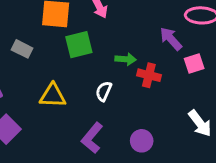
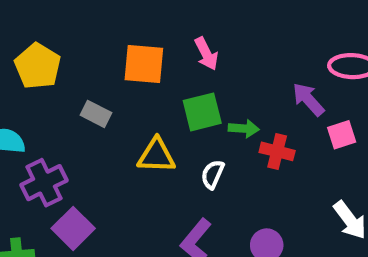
green square: (79, 45) -> (202, 112), moved
yellow triangle: (53, 96) -> (156, 156), moved

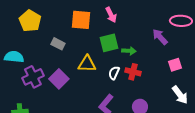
pink square: (342, 135) -> (175, 65), moved
red cross: (277, 151) -> (133, 72), moved
purple square: (73, 228) -> (59, 79), moved

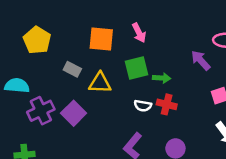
yellow triangle: (87, 64) -> (100, 83), moved
white semicircle: (114, 73) -> (143, 106), turned -104

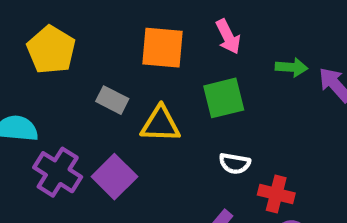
green arrow: (162, 78) -> (291, 67), moved
red cross: (167, 104) -> (276, 194), moved
purple cross: (41, 111) -> (58, 172), turned -32

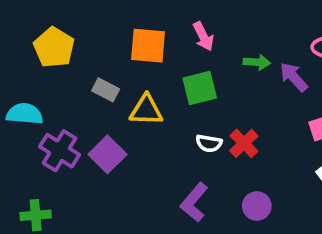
red cross: (276, 194) -> (244, 143), moved, turned 32

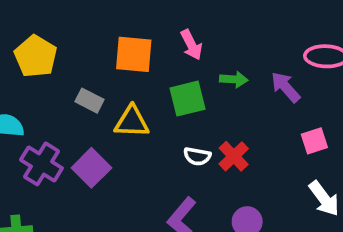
green arrow: (257, 62) -> (234, 79), moved

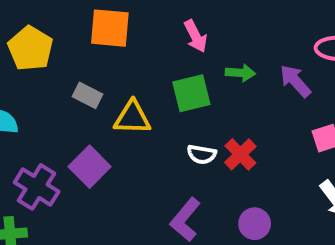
orange square: (134, 54) -> (110, 28), moved
purple cross: (41, 164) -> (37, 187), moved

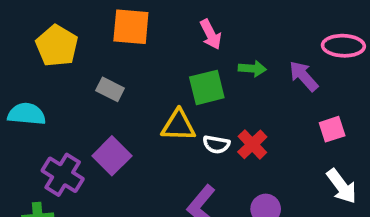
yellow triangle: (132, 118) -> (178, 125), moved

